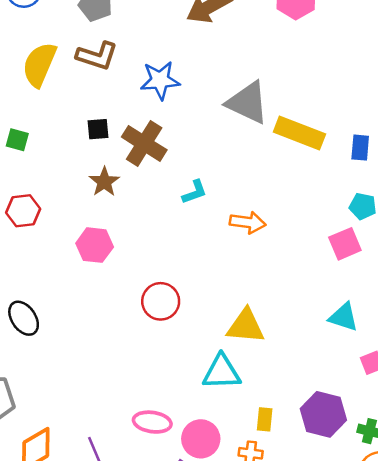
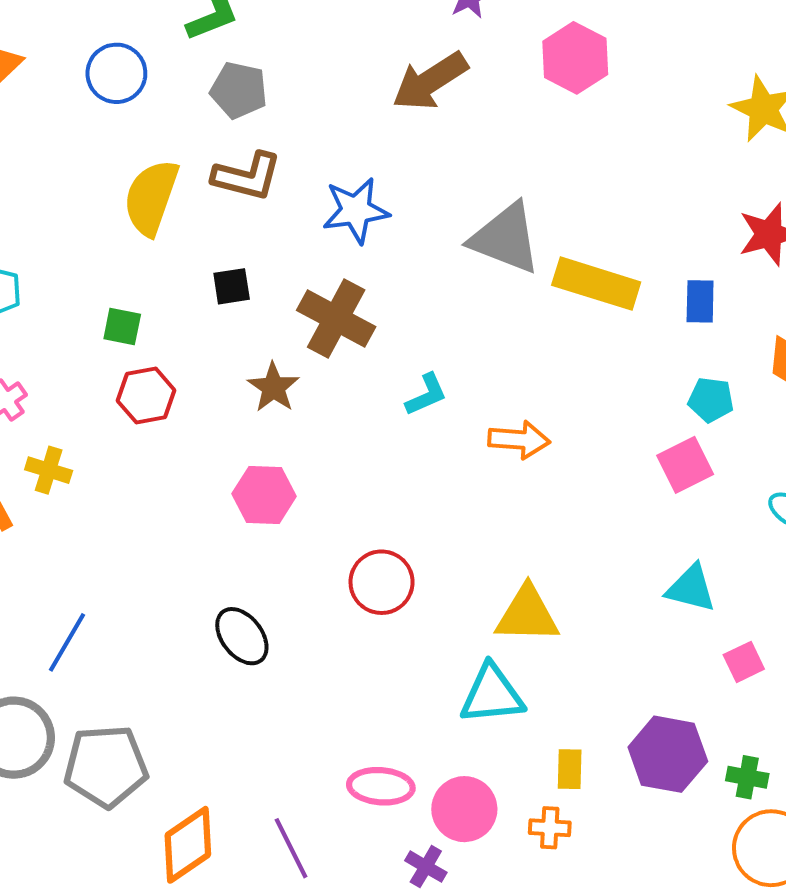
black square: (98, 129) -> (232, 286), moved
red hexagon: (23, 211) -> (146, 395), moved
black ellipse: (24, 318) -> (242, 636), moved

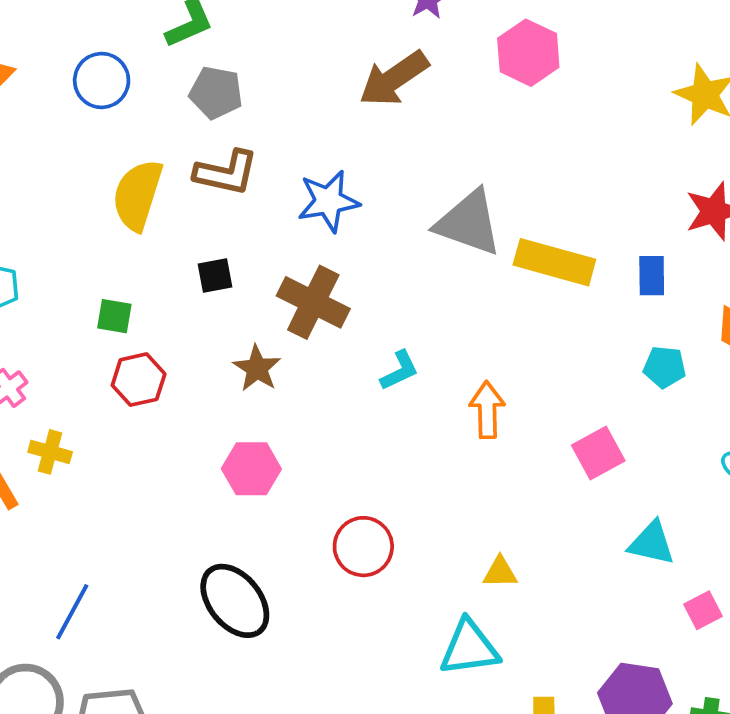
orange arrow: (519, 440) -> (487, 410), turned -94
pink square: (685, 465) -> (598, 453), moved
yellow triangle: (527, 614) -> (500, 572), size x0.6
black ellipse: (242, 636) -> (235, 601), size x1.4

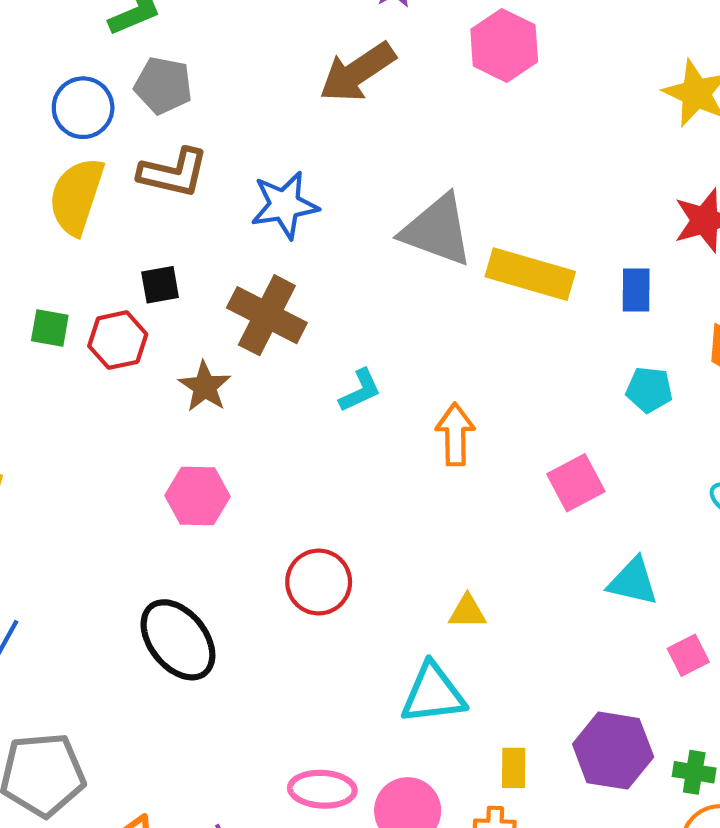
blue circle: (102, 80) -> (83, 108), moved
red hexagon: (139, 380) -> (118, 340), moved

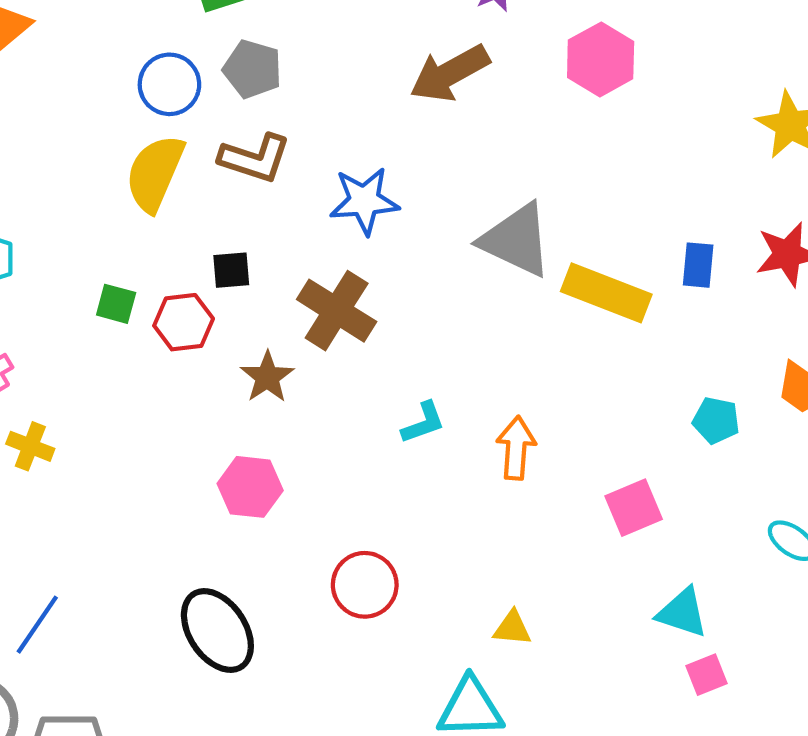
blue rectangle: (636, 290) -> (698, 265), moved
cyan L-shape: (360, 391) -> (423, 423), moved
pink square: (688, 655) -> (706, 675), moved

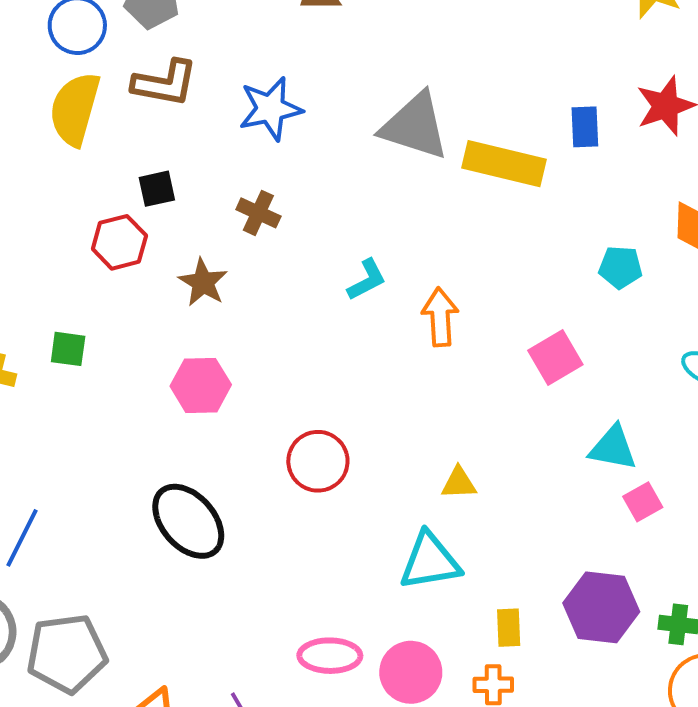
green square: (116, 304) -> (68, 349), moved
brown cross: (337, 311) -> (258, 213), size x0.6
cyan L-shape: (423, 423) -> (367, 280), moved

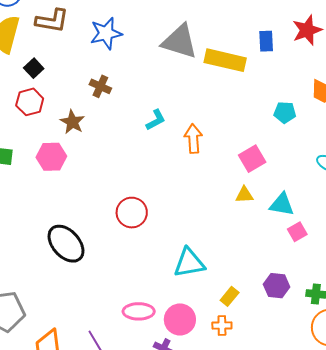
black square: (157, 189) -> (34, 68), moved, turned -30
pink hexagon: (201, 385) -> (51, 157), moved
yellow triangle: (459, 483) -> (244, 195), moved
purple hexagon: (601, 607) -> (277, 286), size x0.7
yellow rectangle: (509, 628) -> (230, 296), turned 42

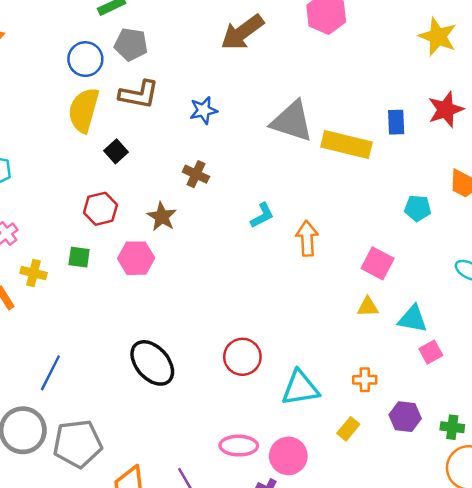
blue star: (106, 33) -> (204, 110), size x0.7
red hexagon: (30, 102) -> (100, 209), moved
pink square: (252, 159) -> (378, 263), turned -32
red circle: (132, 213) -> (242, 357), moved
orange cross: (222, 325) -> (365, 380), moved

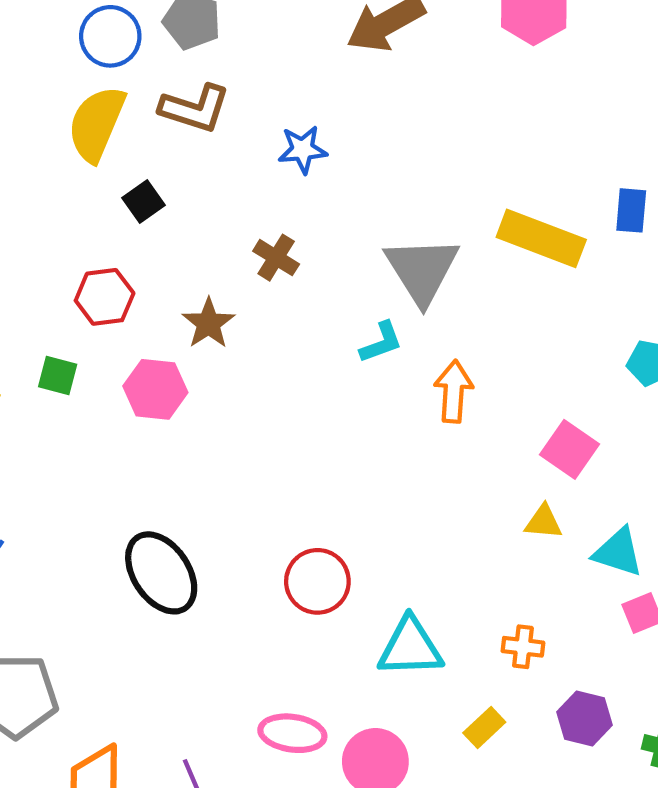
gray triangle: (292, 121) -> (422, 270), moved, turned 33

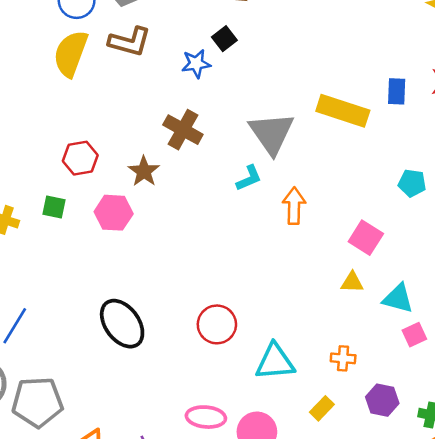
black square: (143, 202) -> (224, 39), moved
brown cross: (276, 258) -> (183, 130), size x1.4

